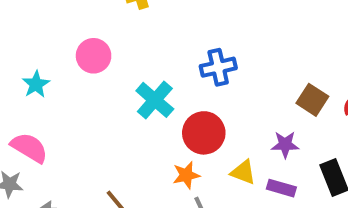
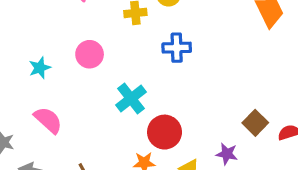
blue cross: (218, 67) -> (177, 48), moved
pink semicircle: (29, 148) -> (48, 120), moved

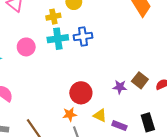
cyan cross: (131, 99) -> (58, 39), moved, turned 36
purple star: (227, 154) -> (120, 87), moved

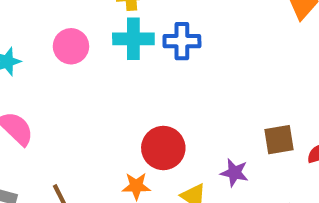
brown square: (140, 80) -> (279, 140), turned 35
purple star: (120, 87) -> (234, 173), moved

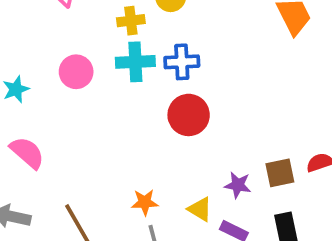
brown square: (279, 140) -> (280, 173), moved
red circle: (163, 148) -> (189, 115), moved

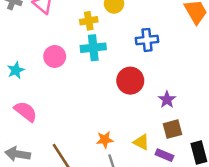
blue cross: (182, 62) -> (147, 40), moved
brown square: (280, 173) -> (173, 129), moved
purple star: (238, 185) -> (167, 100), moved, turned 30

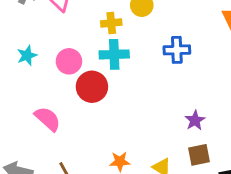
cyan star: (16, 70) -> (27, 55), moved
red circle: (130, 81) -> (92, 87), moved
pink semicircle: (26, 111) -> (48, 119), moved

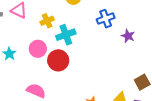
yellow cross: (111, 23) -> (47, 21), moved
purple star: (195, 120) -> (128, 36), moved

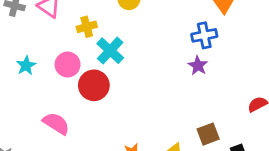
blue cross: (106, 19) -> (204, 35), moved
cyan cross: (66, 35) -> (110, 51), turned -36

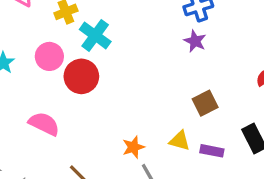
brown square: (208, 134) -> (205, 103), moved

